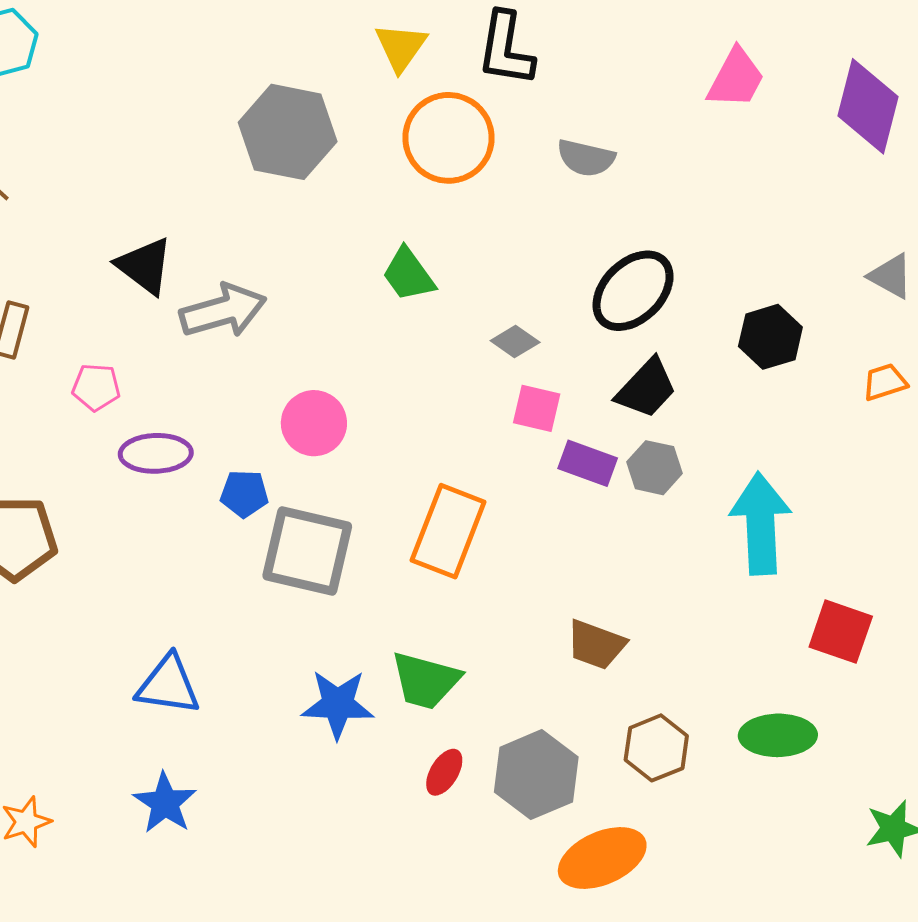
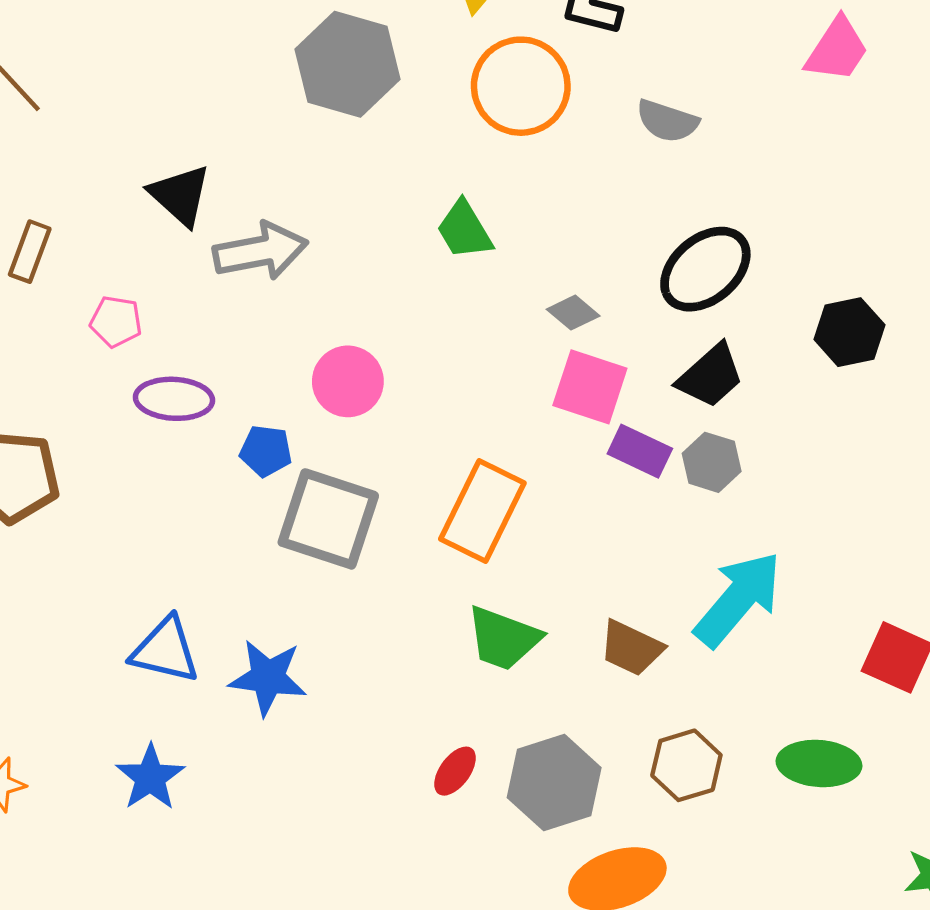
pink square: (537, 408) -> (590, 387), size x1.4
cyan arrow: (761, 524) -> (738, 599), moved, turned 38
green trapezoid: (426, 680) -> (503, 638), moved
blue star: (338, 704) -> (268, 677), moved

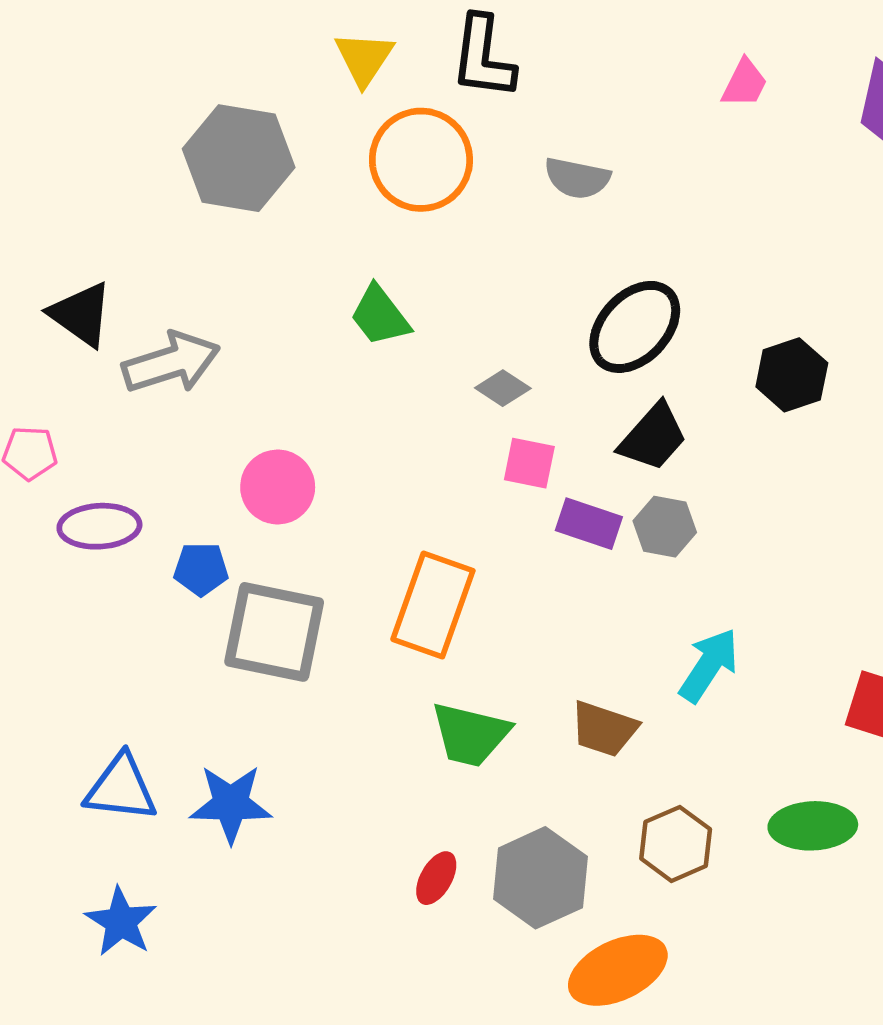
pink trapezoid: (837, 50) -> (745, 83), size x0.7
pink square: (590, 387) -> (529, 463), size x0.7
cyan arrow: (738, 599) -> (709, 665), size x0.7

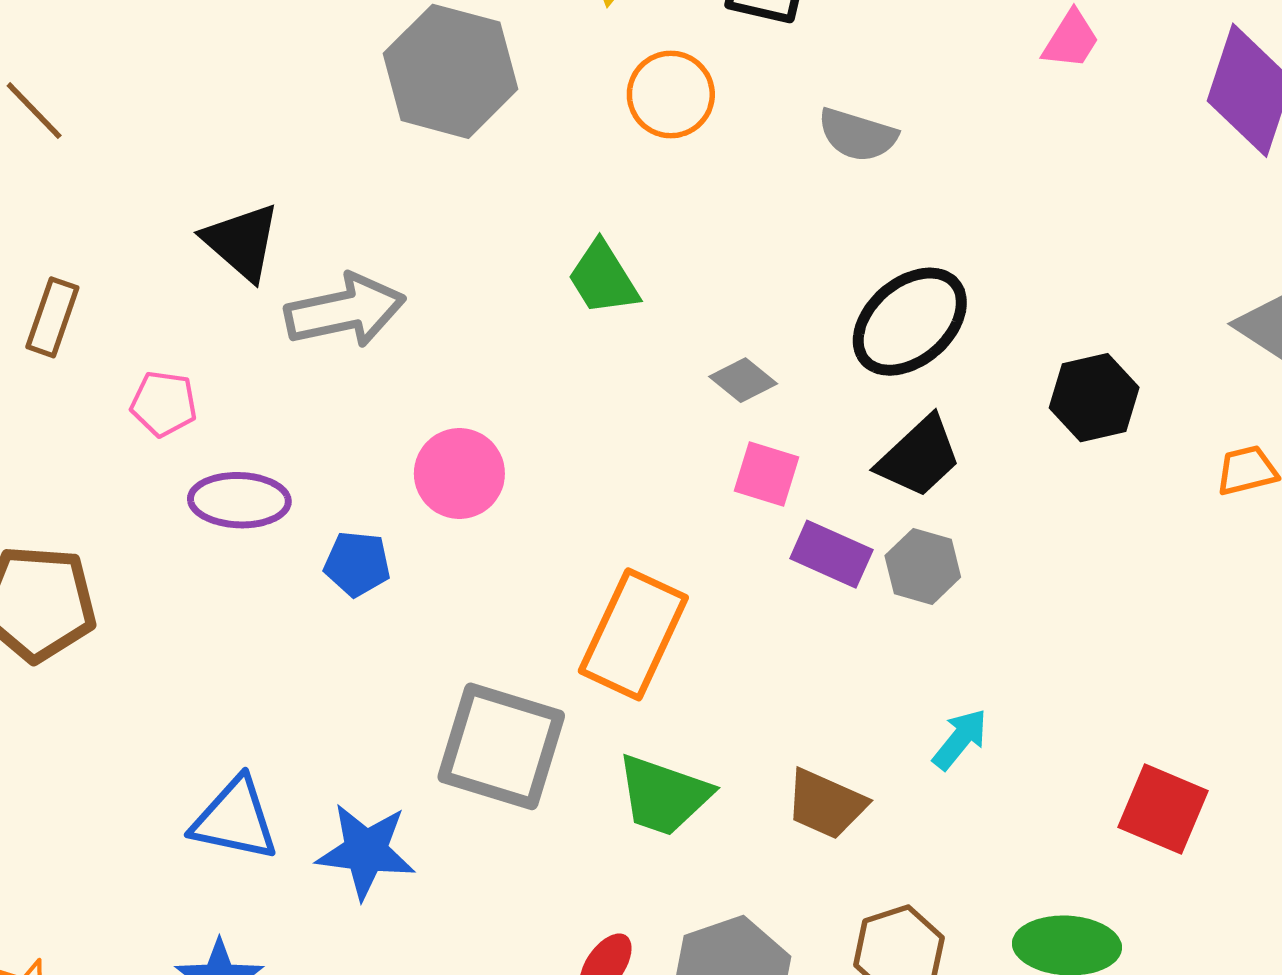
orange circle: (421, 160) -> (671, 94), size x0.7
gray square: (274, 632) -> (501, 746), moved
cyan arrow: (709, 665) -> (960, 739), size x0.7

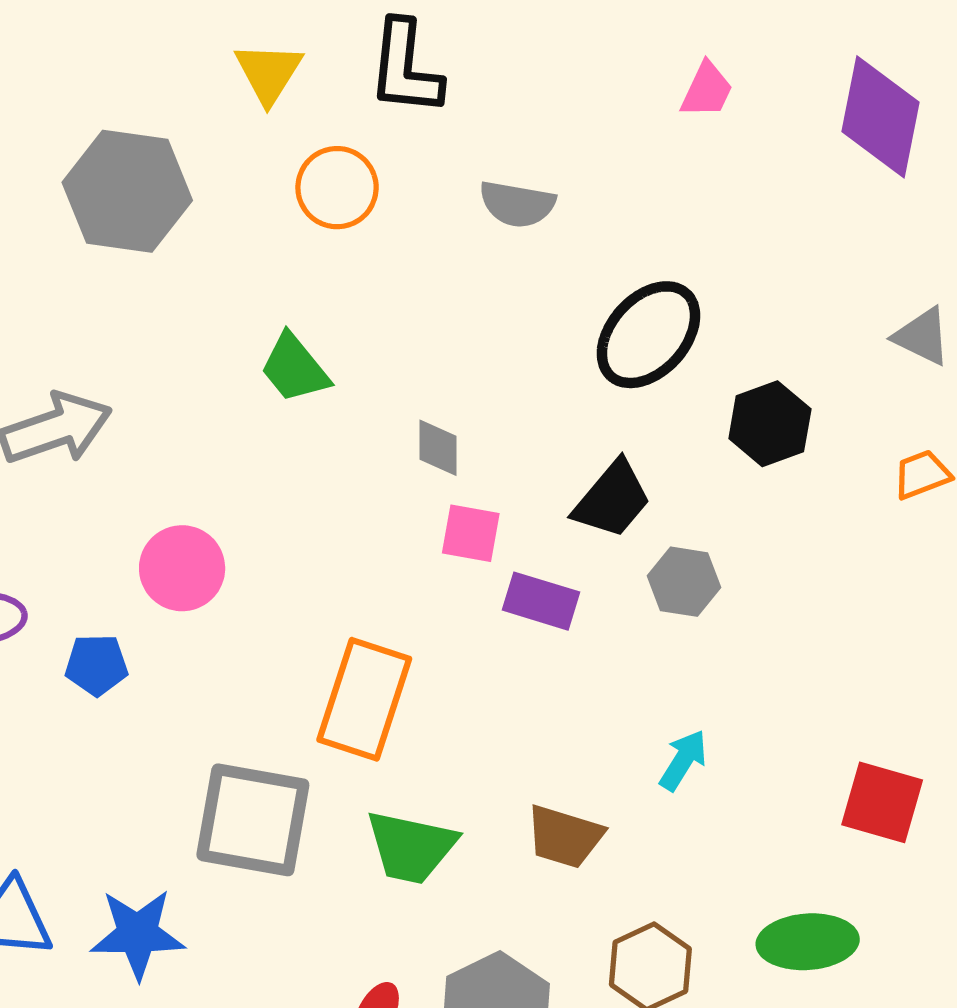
black ellipse: (910, 322) -> (648, 335), moved
gray diamond: (743, 380) -> (438, 448), turned 58
gray hexagon: (923, 566) -> (684, 582), moved

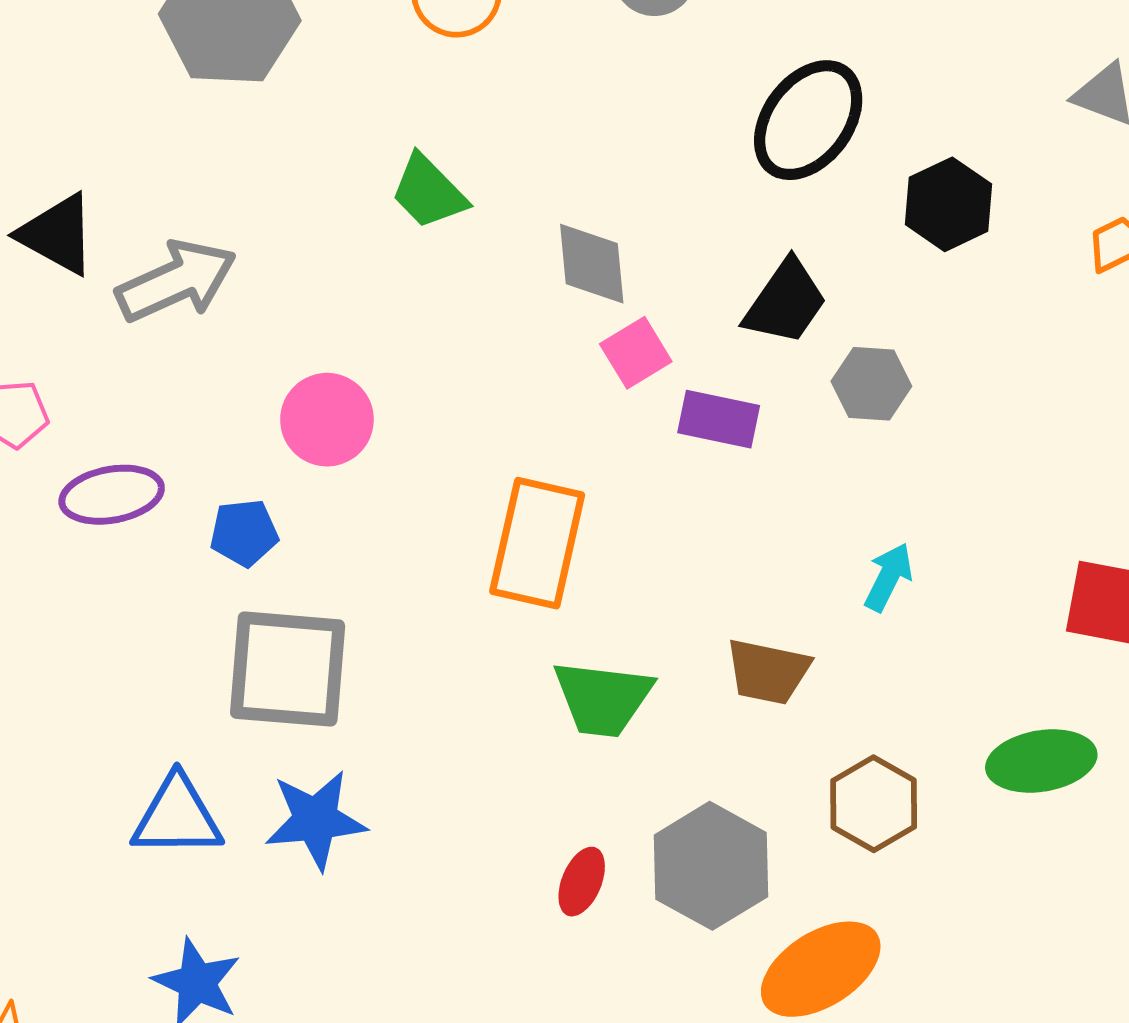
gray diamond: (438, 448) -> (592, 264), size x1.4
pink square: (471, 533) -> (636, 353), turned -36
gray square: (253, 820) -> (288, 669), moved

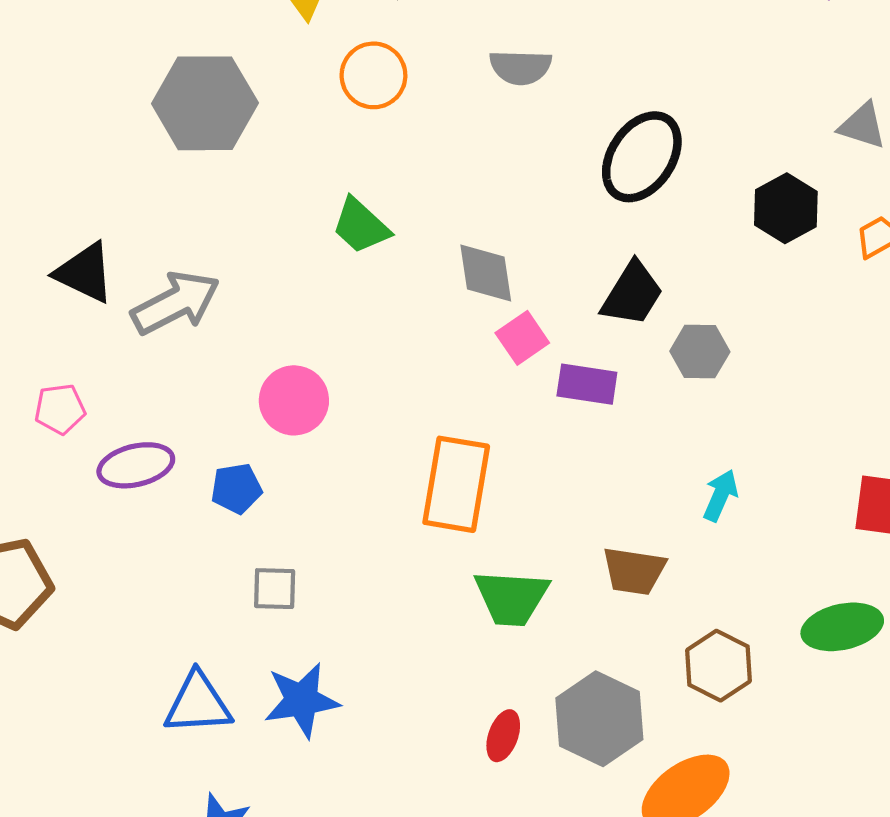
black hexagon: (949, 204) -> (786, 208), moved
gray square: (288, 669) -> (275, 589), size x0.5

